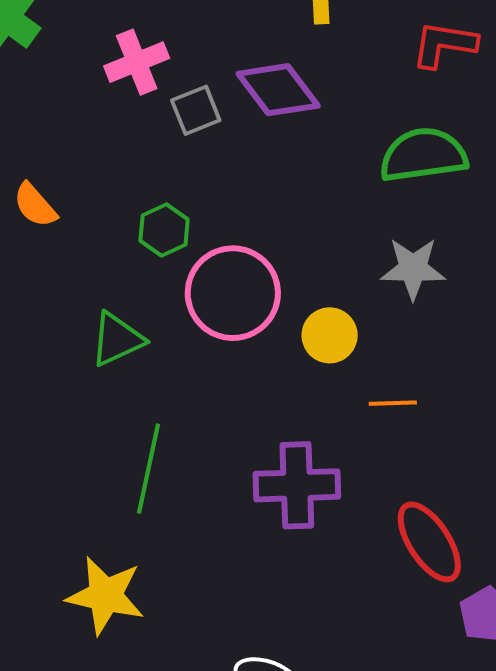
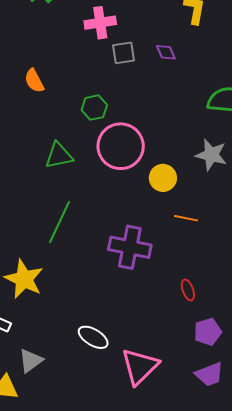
purple diamond: (278, 90) -> (166, 52), size x0.5
red ellipse: (429, 542) -> (188, 290), size x0.5

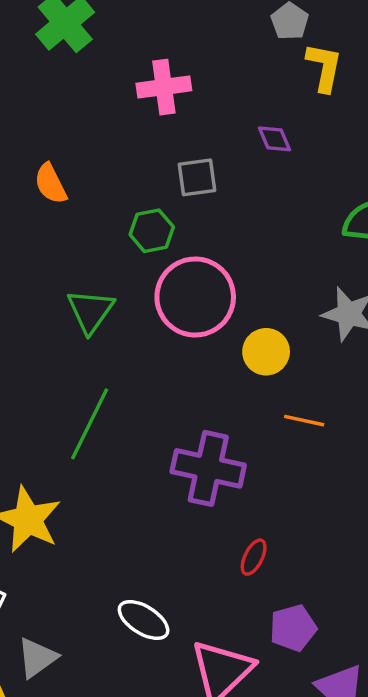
gray square: (124, 53) -> (197, 177), moved
green triangle: (59, 155) -> (90, 311), turned -44
red ellipse: (188, 290) -> (254, 557), moved, turned 45
purple pentagon: (208, 332) -> (293, 628), moved

